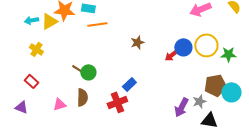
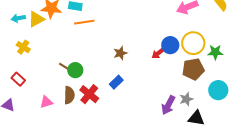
brown star: (137, 42) -> (120, 53), moved
brown pentagon: (215, 85) -> (193, 69), moved
red cross: (117, 102) -> (89, 94), moved, turned -30

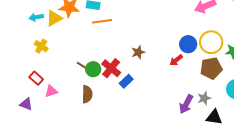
red arrow: (158, 53) -> (176, 60), moved
blue rectangle: (116, 82) -> (126, 81), moved
red cross: (89, 94) -> (111, 68), moved
pink triangle: (46, 102) -> (51, 91), moved

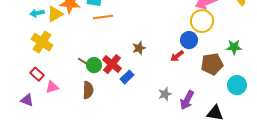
yellow circle: (211, 42) -> (202, 21), moved
yellow cross: (41, 46) -> (42, 42), size x1.5
gray star: (204, 98) -> (165, 94), moved

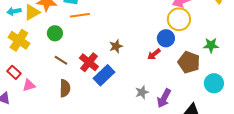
brown pentagon: (212, 64) -> (189, 62), turned 30
green circle: (94, 65) -> (55, 33), moved
blue rectangle: (127, 77) -> (104, 75), size x1.5

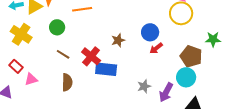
blue circle: (166, 38) -> (150, 32), moved
blue rectangle: (104, 75) -> (106, 69), turned 50
cyan circle: (214, 83) -> (186, 77), moved

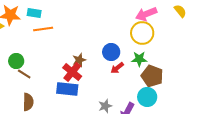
green circle: (57, 27) -> (16, 61), moved
green star: (213, 39) -> (139, 59), moved
red cross: (91, 56) -> (72, 72), moved

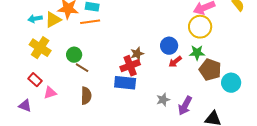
orange line: (43, 29) -> (90, 22), moved
red cross: (72, 72) -> (130, 66), turned 30
cyan circle: (147, 97) -> (231, 83), moved

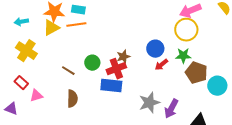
yellow triangle: (53, 20) -> (51, 28), moved
green circle: (74, 55) -> (92, 63), moved
gray star: (163, 100) -> (149, 103), size x1.5

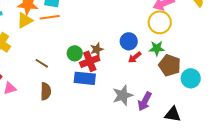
green circle: (92, 63) -> (75, 53), moved

